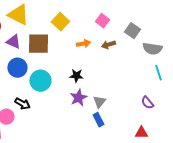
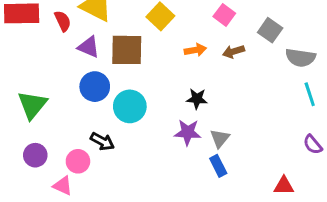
black star: (76, 76) -> (197, 99), moved
purple star: (78, 98) -> (188, 132), turned 30
purple semicircle: (147, 103) -> (313, 145), moved

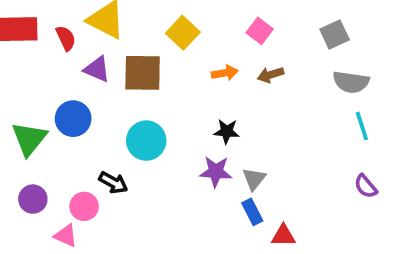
gray square: (270, 30) -> (335, 35), moved, turned 30
blue circle: (95, 87) -> (73, 119), moved
red triangle: (284, 186) -> (283, 236), moved

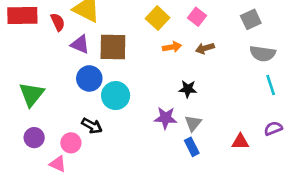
yellow square: (183, 33) -> (158, 18), moved
blue circle: (73, 119) -> (89, 78), moved
black star: (227, 131) -> (188, 89), moved
purple semicircle: (366, 186) -> (273, 128), turned 108
red triangle: (283, 236) -> (240, 142), moved

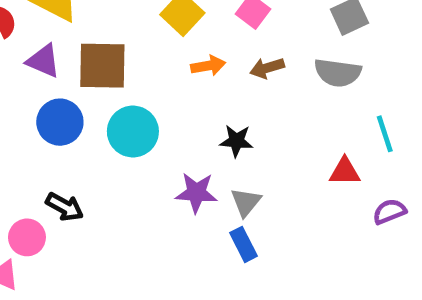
gray semicircle: (263, 54) -> (338, 73), moved
cyan circle: (116, 96) -> (133, 132), moved
red triangle: (240, 142) -> (345, 172), moved

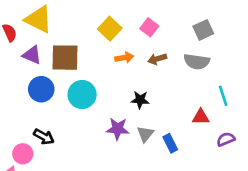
blue rectangle: (244, 244) -> (170, 143), moved

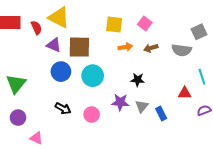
yellow square: (110, 29) -> (114, 25), turned -36
gray square: (203, 30) -> (199, 32), moved
pink circle: (23, 154) -> (92, 114), moved

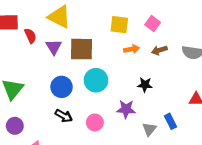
red semicircle: (36, 28) -> (30, 36), moved
purple triangle: (54, 45) -> (54, 47), turned 35
blue circle: (61, 72) -> (62, 87), moved
gray triangle: (142, 106) -> (149, 129), moved

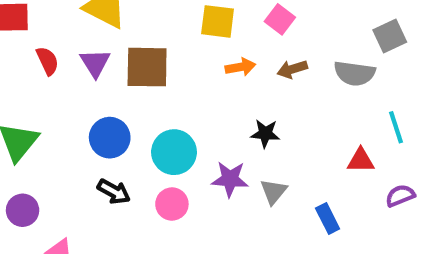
red semicircle: (30, 36) -> (47, 61), moved
cyan circle: (96, 80) -> (174, 152), moved
blue rectangle: (170, 121) -> (328, 219), moved
gray triangle: (149, 129) -> (274, 192), moved

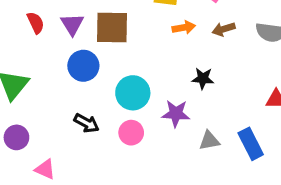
blue circle: (110, 138) -> (83, 66), moved
gray triangle: (274, 192) -> (209, 141), moved, turned 40
blue rectangle: (328, 219) -> (251, 144), size x1.4

